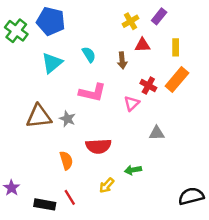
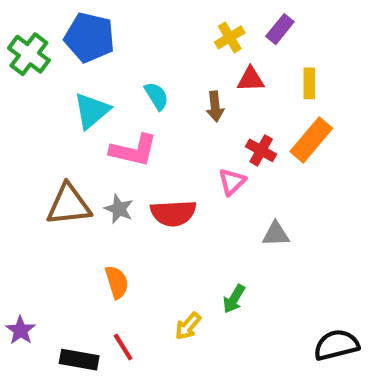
pink L-shape: (92, 93) -> (133, 150), moved
red semicircle: (98, 146) -> (173, 213), moved
green arrow: (133, 170) -> (234, 299), turned -49

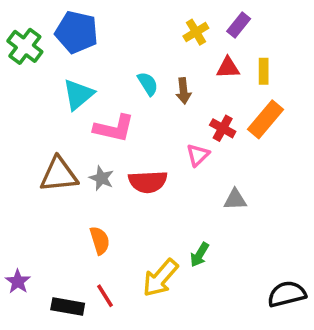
red triangle: (251, 79) -> (228, 68), moved
cyan semicircle: (156, 96) -> (148, 84), moved
yellow arrow: (188, 326) -> (160, 278), size x1.6

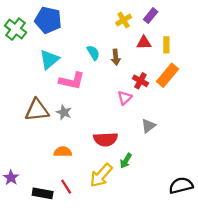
red semicircle: (148, 182) -> (106, 139), moved
gray triangle: (235, 200) -> (148, 126), turned -35
orange semicircle: (100, 241) -> (63, 152), turned -72

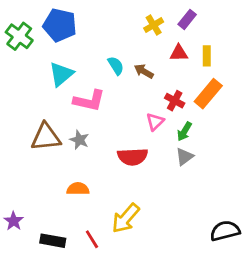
brown arrow: (116, 57) -> (144, 71), turned 126
red semicircle: (106, 139) -> (133, 157), moved
green arrow: (126, 161) -> (184, 131), moved
red line: (66, 187) -> (92, 239), moved

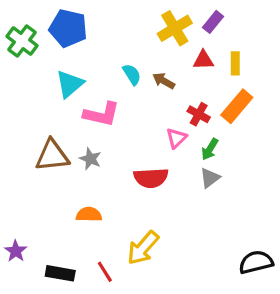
yellow cross: (154, 25) -> (175, 28), size x1.5

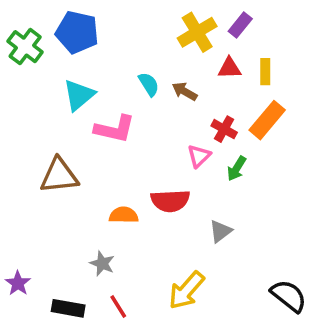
gray star: (90, 159) -> (102, 264), moved
gray triangle: (210, 178) -> (220, 231), moved
orange semicircle: (89, 214) -> (124, 215), moved
yellow arrow: (143, 248) -> (186, 290), moved
black semicircle: (256, 262) -> (289, 296), turned 52

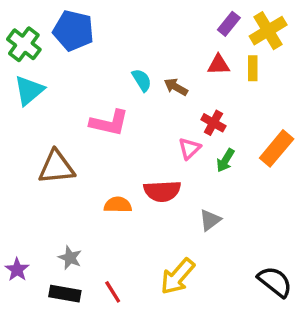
yellow cross: (197, 32) -> (268, 31), moved
cyan triangle: (79, 95) -> (29, 90), moved
orange rectangle: (267, 120) -> (277, 148), moved
gray star: (102, 264) -> (70, 258), moved

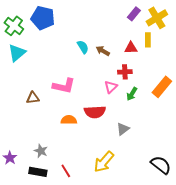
red triangle: (219, 65) -> (131, 48), moved
pink L-shape: (109, 123) -> (64, 86), moved
red cross: (213, 123) -> (125, 72), turned -32
brown triangle: (56, 167) -> (33, 98), size x0.6

